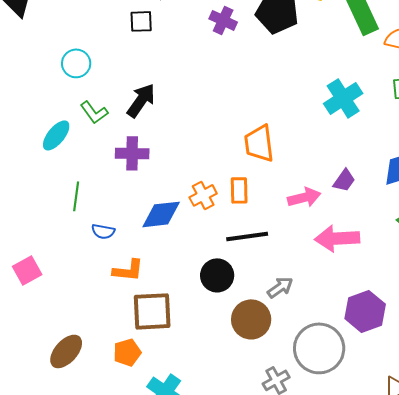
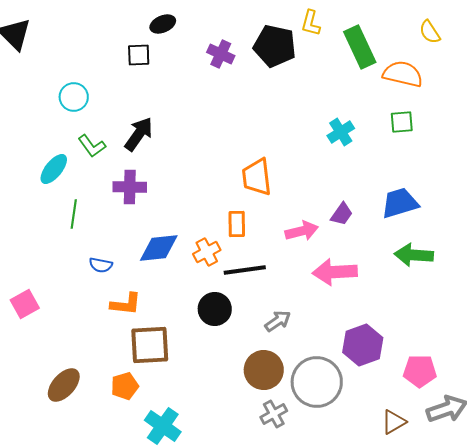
cyan cross: (343, 98) -> (341, 132), size x0.7
orange cross: (203, 195) -> (207, 252), moved
green line: (76, 196) -> (74, 214), moved
brown circle: (251, 319) -> (264, 370), moved

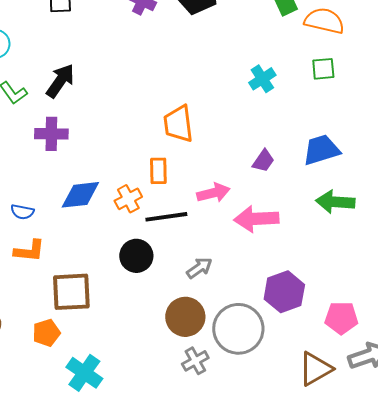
pink arrow: (302, 231) -> (213, 193), moved
orange L-shape: (126, 304) -> (29, 251), moved
brown triangle: (394, 422) -> (315, 369), size x1.4

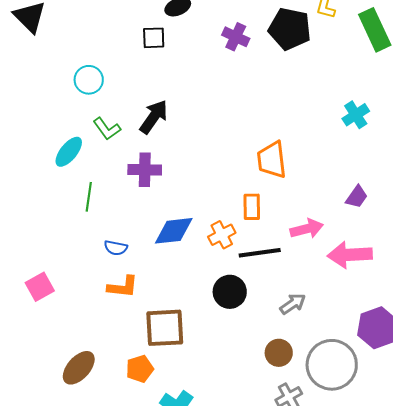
brown circle: (185, 317) -> (279, 353), size x0.7

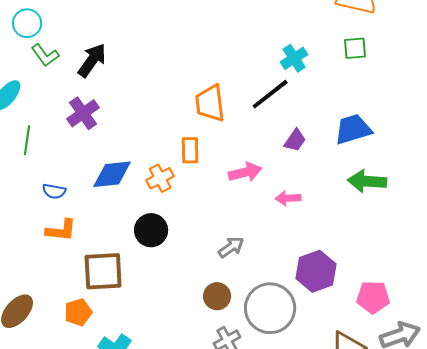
green L-shape: (107, 129) -> (45, 55), moved
purple cross: (145, 170) -> (83, 113), turned -36
black line: (260, 253) -> (270, 94), moved, turned -30
pink arrow: (350, 255) -> (288, 198), size x0.6
black circle: (230, 292) -> (151, 230), moved

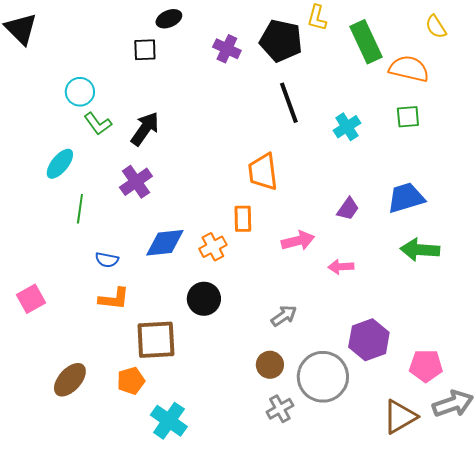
black line: (270, 94) -> (289, 103), moved, turned -72

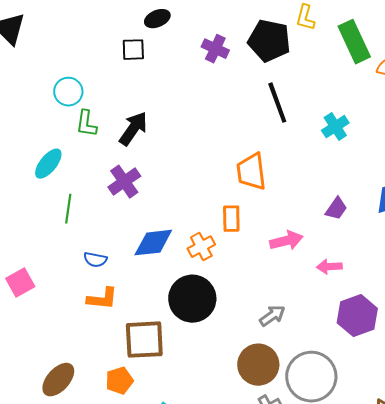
green L-shape: (98, 124) -> (86, 124), turned 44
pink square: (31, 299) -> (20, 283), moved
black circle: (204, 299) -> (192, 299), size x1.4
purple hexagon: (369, 340) -> (357, 316), moved
brown circle: (270, 365) -> (258, 365), size x1.5

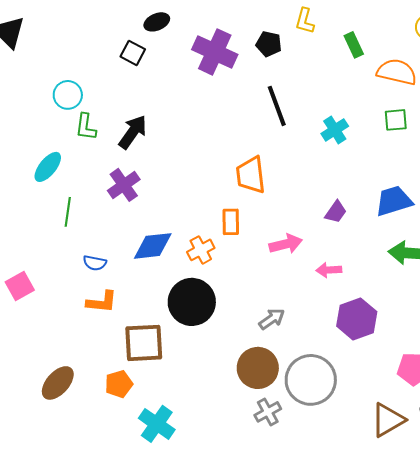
black pentagon: (269, 41) -> (269, 44), size x0.6
green rectangle: (354, 42) -> (354, 45), size x0.6
purple cross: (215, 49) -> (215, 52), size x1.6
black square: (133, 50) -> (133, 53), turned 30

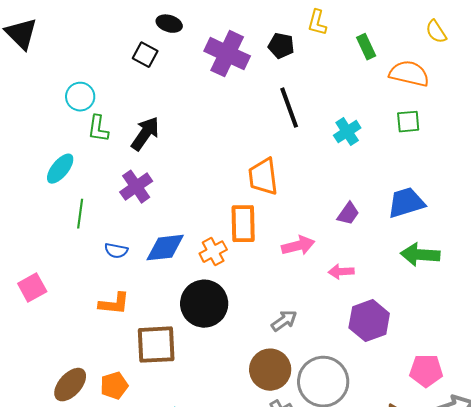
black ellipse: (157, 22) -> (169, 24), turned 40
orange rectangle: (231, 222) -> (243, 224), size x1.4
blue semicircle: (95, 263) -> (116, 251), moved
orange pentagon: (119, 384) -> (114, 386), moved

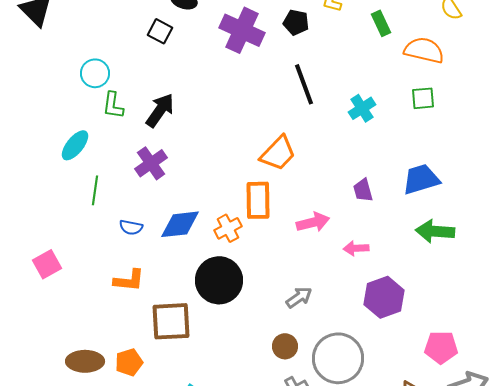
orange trapezoid: (263, 177) -> (278, 153), turned -129
purple trapezoid: (348, 214) -> (363, 190), turned 130
brown circle: (270, 370) -> (285, 346), size x0.6
brown ellipse: (70, 385) -> (85, 361), turned 48

